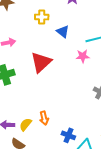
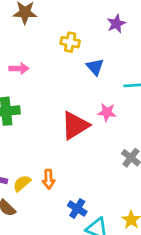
pink star: (83, 56) -> (107, 112), moved
red triangle: (41, 62) -> (75, 125), moved

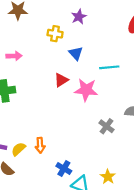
purple star: (116, 24) -> (79, 17), moved
pink star: (107, 112) -> (86, 90), size x1.5
red triangle: (75, 125) -> (61, 80), moved, size x0.6

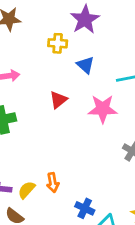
purple star: (79, 17) -> (85, 19), size x1.5
red triangle: (61, 80) -> (58, 100), moved

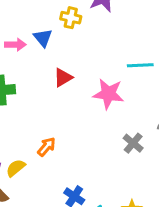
blue triangle: (85, 65) -> (43, 38), moved
orange arrow: (53, 183) -> (47, 147), moved, turned -138

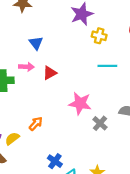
yellow cross: (71, 18) -> (99, 36), moved
pink arrow: (15, 45) -> (26, 67), moved
pink star: (108, 94) -> (80, 103), moved

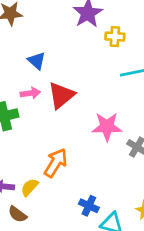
red triangle: (50, 73) -> (61, 95), size x1.5
orange arrow: (36, 124) -> (56, 163), size x1.5

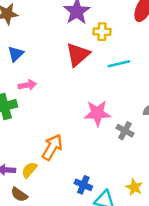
blue triangle: (37, 61) -> (16, 54), moved, turned 36
red triangle: (61, 95) -> (78, 54), moved

